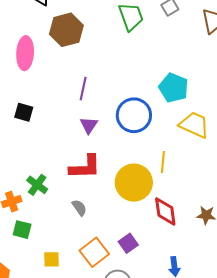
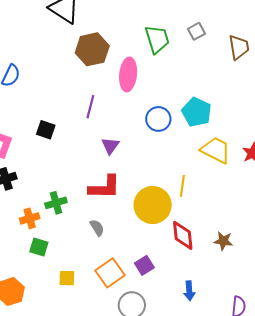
pink ellipse: (25, 53) -> (128, 74), moved
purple line: (83, 89) -> (90, 107), moved
blue circle: (134, 115) -> (158, 119), moved, size x0.7
green cross: (37, 185) -> (56, 203), turned 35

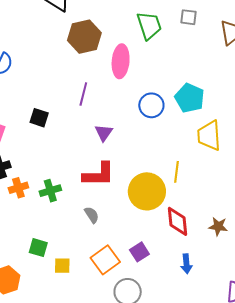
gray square: (197, 31) -> (188, 17), turned 36
yellow trapezoid: (216, 150) -> (209, 136), turned -120
orange cross: (30, 218) -> (18, 188), moved
green square: (39, 247) -> (38, 248), moved
blue arrow: (189, 291) -> (186, 264), moved

